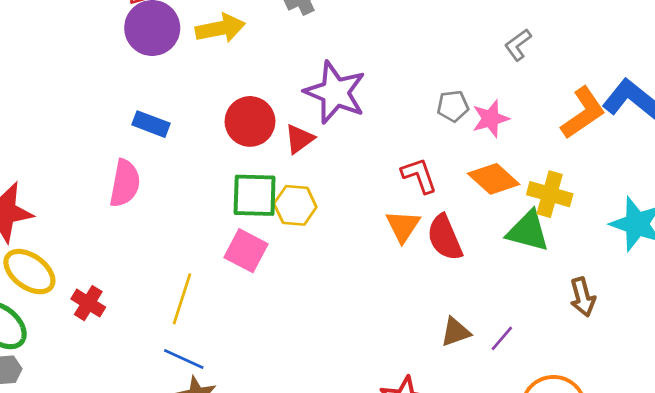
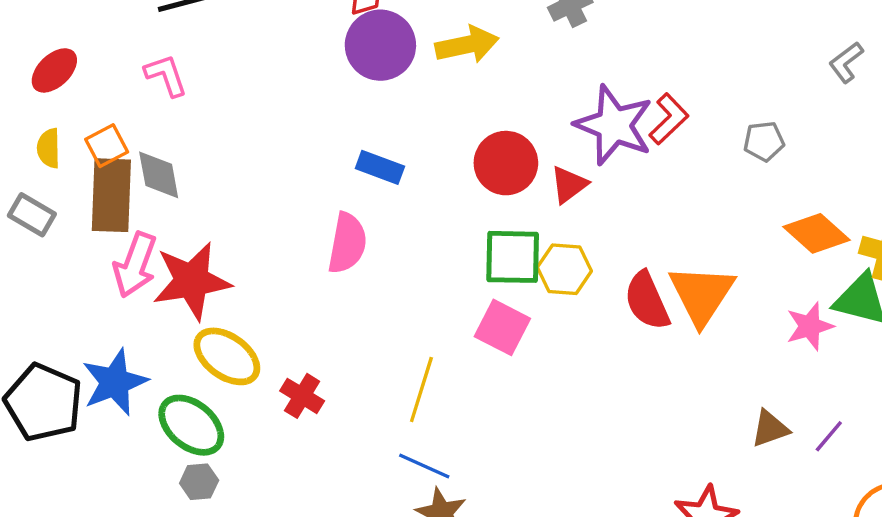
pink star: (491, 119) -> (810, 326), moved
red L-shape: (419, 175) -> (669, 119), moved, turned 66
orange triangle: (403, 226) -> (702, 295), size x1.5
red semicircle: (445, 238) -> (647, 301), moved

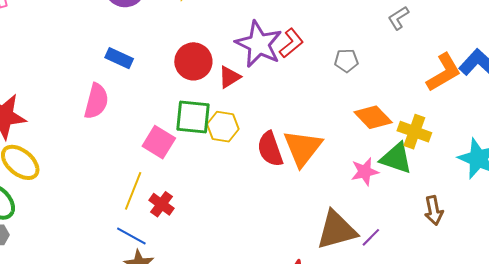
pink square: (502, 327) -> (159, 142), moved
red cross: (302, 396) -> (161, 204), moved
brown triangle: (770, 429) -> (337, 230), size x1.8

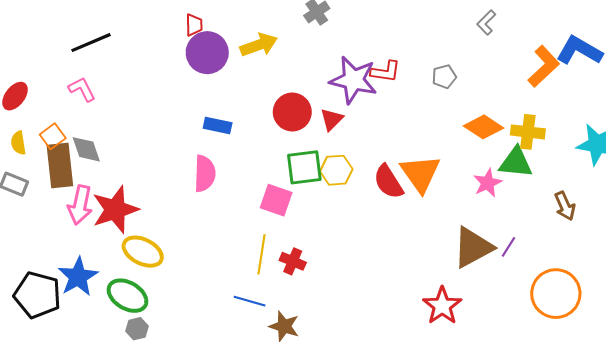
red L-shape: (291, 43) -> (386, 72), turned 60
blue line: (131, 236) -> (250, 301), moved

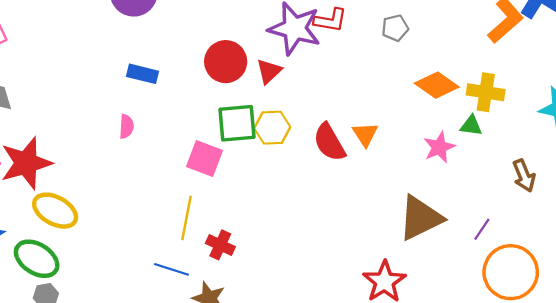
green triangle: (516, 162) -> (471, 126), size x0.6
orange triangle: (420, 173) -> (365, 134), size x0.6
pink semicircle: (205, 174) -> (126, 126), size x0.6
purple line: (509, 247) -> (482, 229), moved
red cross: (293, 261) -> (220, 245), moved

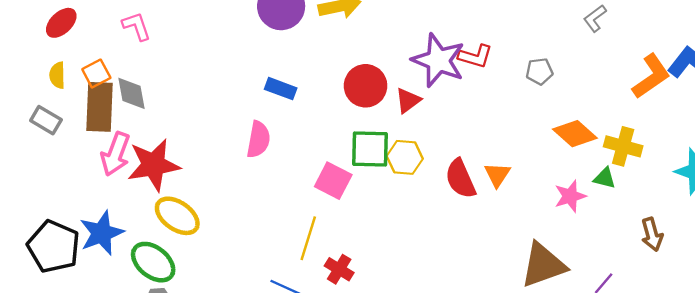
pink semicircle: (126, 126) -> (258, 140), size x1.5

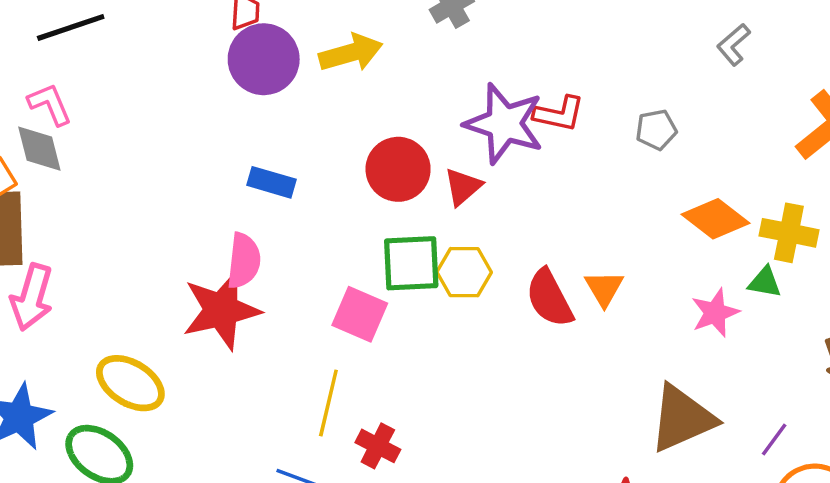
gray diamond: (131, 93) -> (39, 149), moved
red star: (154, 165) -> (221, 310), moved

